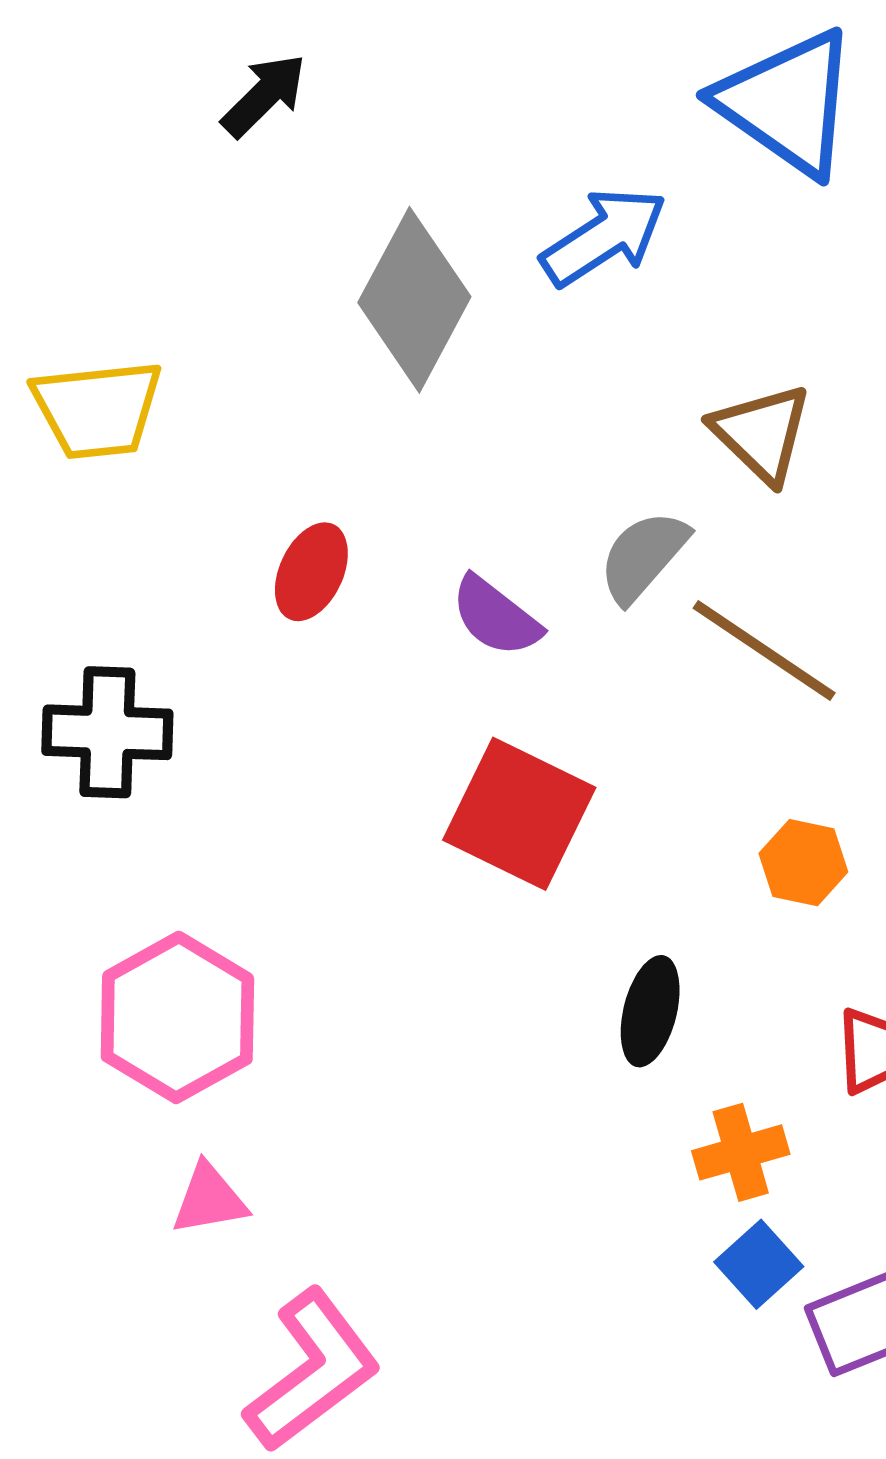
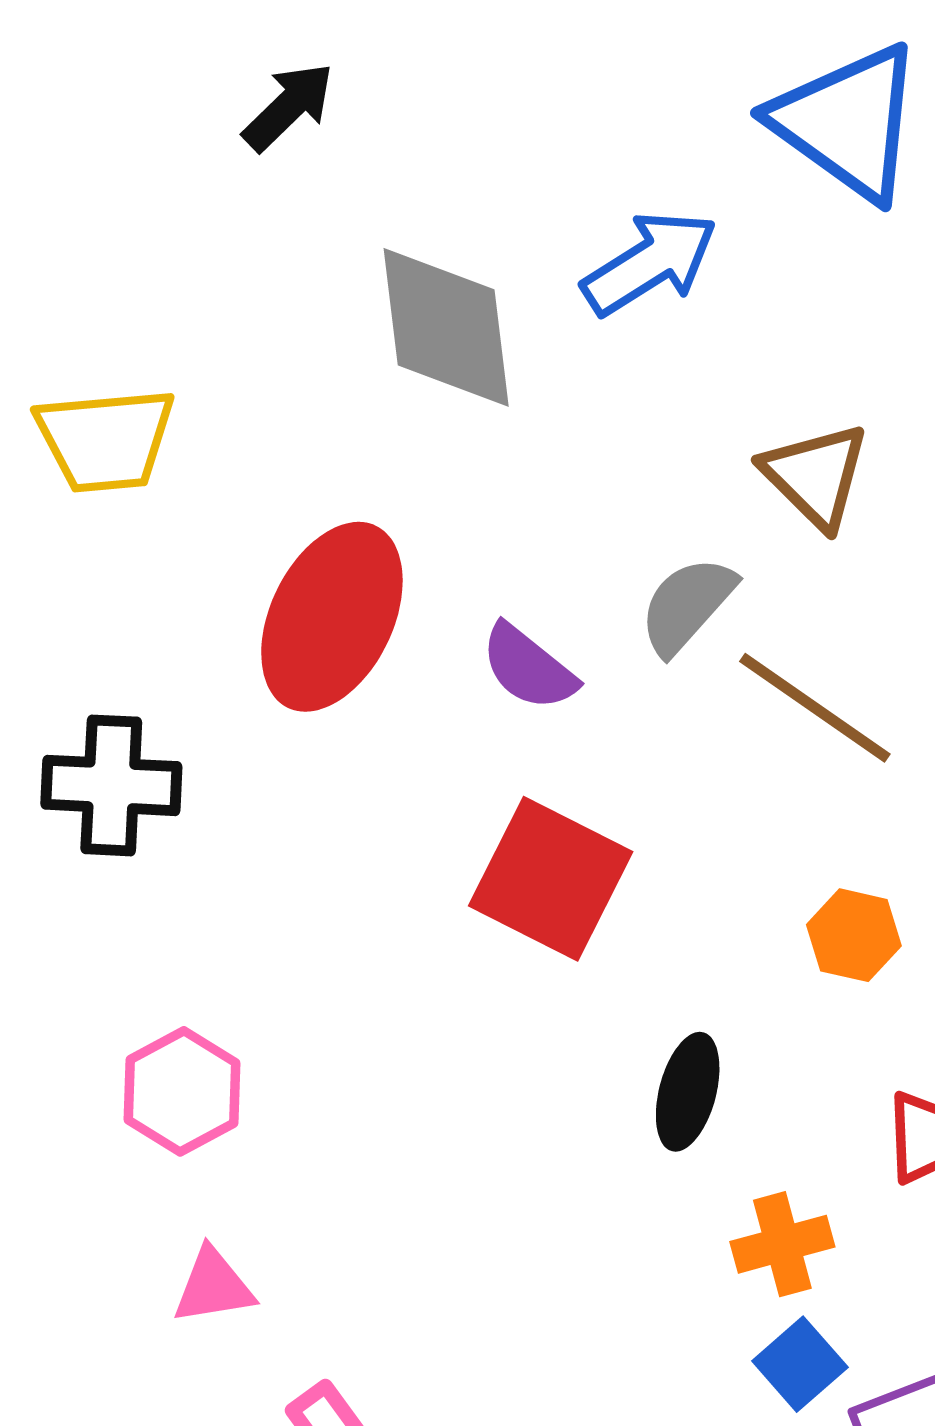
gray diamond: (414, 300) -> (446, 327), turned -36
red ellipse: (311, 572) -> (332, 617), size x1.8
pink hexagon: (177, 1017) -> (182, 1091), size x0.7

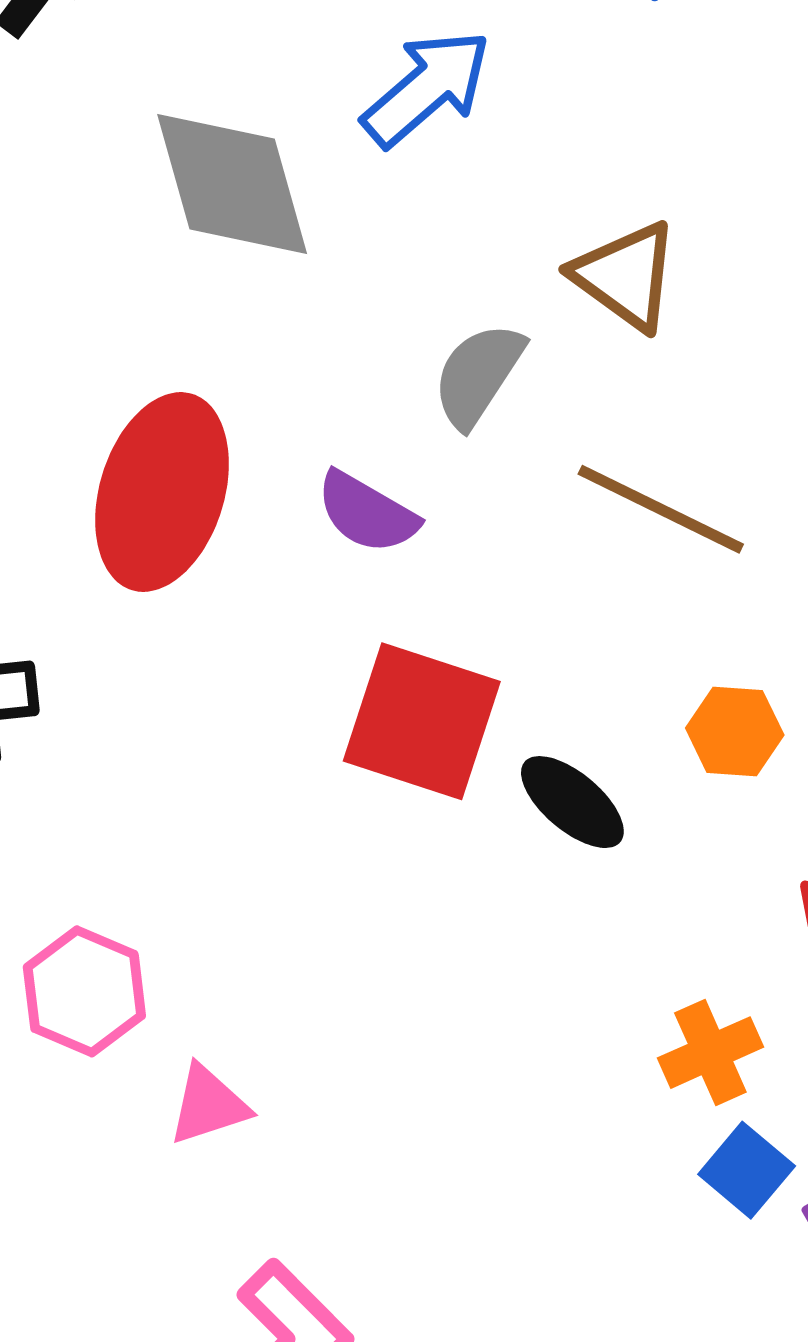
gray semicircle: (687, 605) -> (478, 375), moved
black ellipse: (688, 1092) -> (572, 802), moved, turned -56
pink triangle: (213, 1286) -> (208, 1105), moved

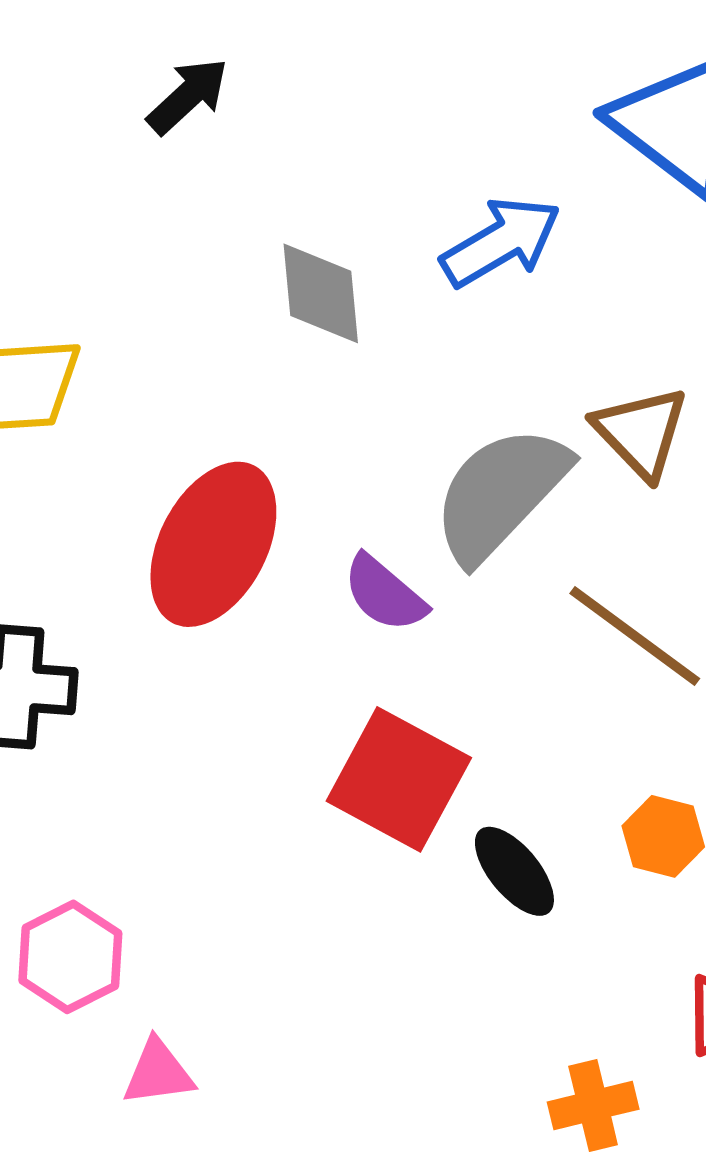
gray diamond: (232, 184) -> (321, 293), size x0.7
gray semicircle: (478, 375) -> (500, 494), size x1.6

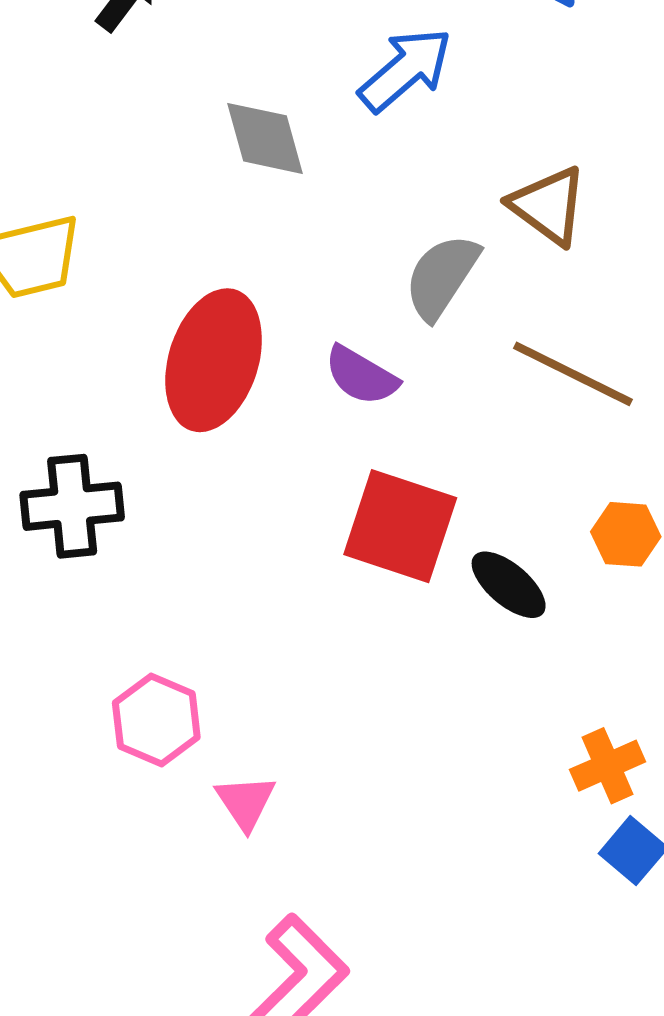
gray semicircle: (500, 494) -> (442, 277), size x0.7
pink triangle: (158, 1073) -> (245, 802), turned -46

